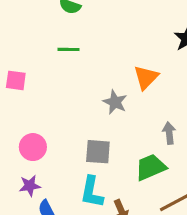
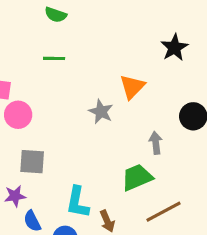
pink circle: (33, 147) -> (18, 115), moved
gray square: (98, 152) -> (32, 162), moved

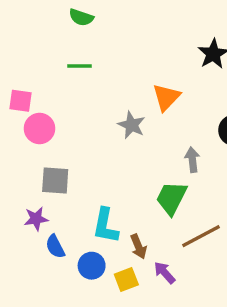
green trapezoid: (137, 177) -> (171, 198), turned -40

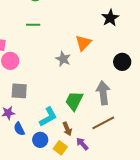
gray arrow: (192, 160) -> (103, 93), moved, size x1.6
green trapezoid: (171, 198) -> (74, 101), moved
cyan L-shape: (105, 226) -> (48, 117), turned -130
yellow square: (126, 280) -> (60, 148), turned -32

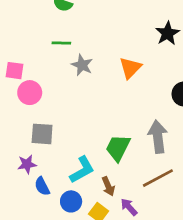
gray star: (63, 59) -> (82, 65), moved

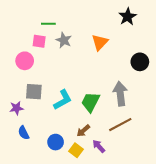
pink square: (15, 71) -> (39, 41), moved
purple star: (27, 164) -> (16, 108), moved
cyan L-shape: (82, 170) -> (63, 100), moved
blue semicircle: (42, 186) -> (24, 133), moved
brown arrow: (108, 186) -> (83, 131), turned 72

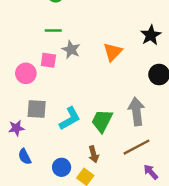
black star: (128, 17) -> (151, 35), moved
pink square: (39, 41) -> (48, 60), moved
brown arrow: (83, 131) -> (94, 154), turned -64
purple arrow: (99, 146) -> (151, 172), moved

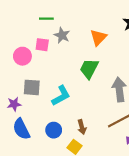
green trapezoid: (102, 121) -> (89, 69), moved
blue semicircle: (25, 157) -> (21, 129), size x1.5
blue circle: (62, 167) -> (54, 130), moved

